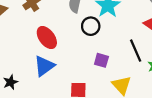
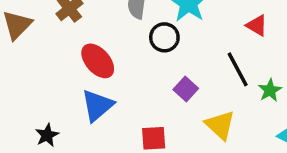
purple square: (101, 60) -> (186, 89), turned 32

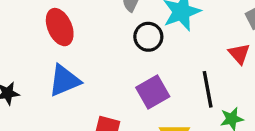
red ellipse: (98, 61) -> (60, 27), moved
purple square: (186, 89) -> (153, 92), size x1.4

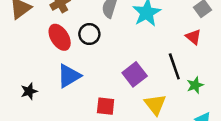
black circle: (148, 37) -> (89, 34), moved

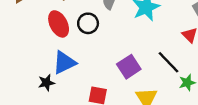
black line: (174, 66) -> (169, 62), turned -30
black star: (29, 91) -> (46, 83), moved

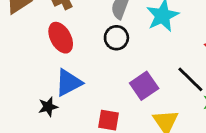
black circle: (88, 23) -> (116, 38), moved

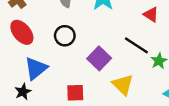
black circle: (116, 38) -> (65, 36), moved

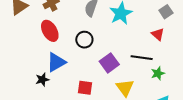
black line: (136, 45) -> (142, 58), turned -35

